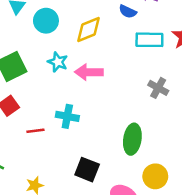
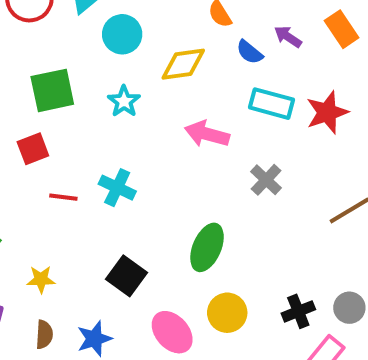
pink arrow: (89, 72) -> (207, 134), moved

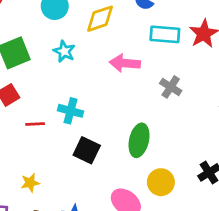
black square: (126, 276) -> (87, 150), moved

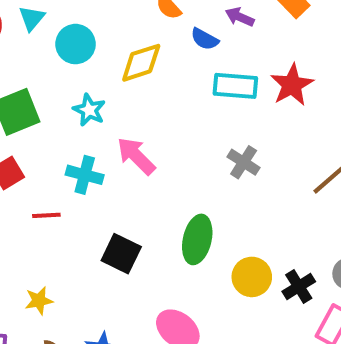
pink arrow: (125, 63) -> (136, 156), moved, turned 40
cyan cross: (71, 111) -> (85, 175), moved
yellow circle: (161, 182) -> (252, 277), moved

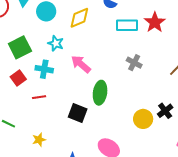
cyan cross: (85, 175) -> (44, 69), moved
green ellipse: (197, 239) -> (100, 93), moved
black cross: (299, 286) -> (165, 111), moved

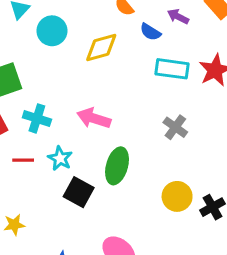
cyan star: (56, 43) -> (60, 158), moved
pink arrow: (81, 64) -> (94, 118), turned -30
yellow circle: (143, 119) -> (177, 196), moved

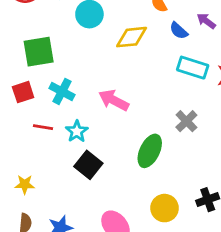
green ellipse: (117, 166) -> (150, 151), moved
yellow circle: (177, 196) -> (165, 208), moved

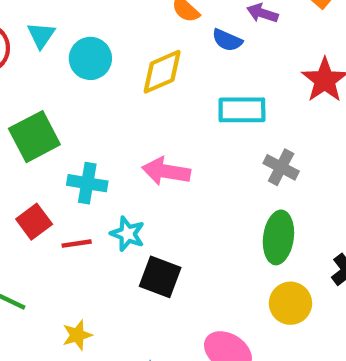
cyan rectangle: (193, 68) -> (242, 110), moved
red square: (23, 92) -> (34, 222), moved
green ellipse: (150, 151) -> (278, 237), moved

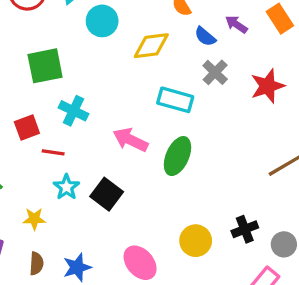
cyan rectangle: (242, 110) -> (175, 100), moved
gray cross: (281, 167) -> (215, 72), moved
pink arrow: (166, 171) -> (130, 140), moved
cyan star: (127, 234) -> (66, 187), moved
green ellipse: (278, 237) -> (177, 156), moved

